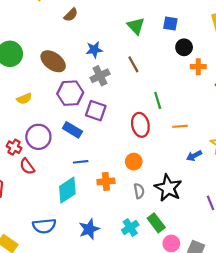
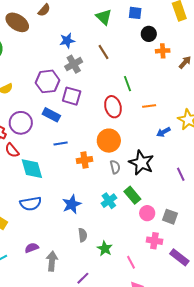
brown ellipse: (53, 61) -> (17, 22), moved
orange circle: (134, 162) -> (109, 141), size x1.5
cyan diamond: (67, 190) -> (32, 169), moved, turned -70

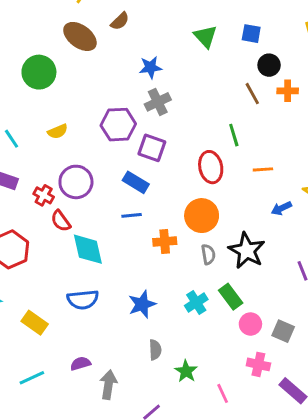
brown line: (103, 52) -> (252, 94), moved
blue rectangle: (51, 115) -> (136, 182), moved

